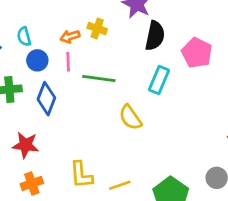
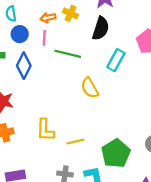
black semicircle: (155, 36) -> (101, 28), moved

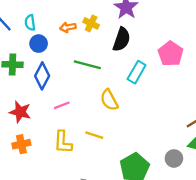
pink line: (44, 38) -> (62, 105), moved, turned 64
yellow line: (75, 142) -> (94, 135), moved, turned 30

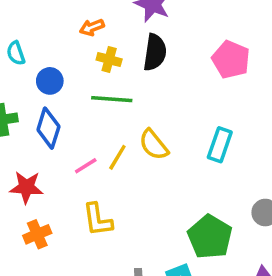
yellow cross: (91, 23) -> (109, 59), moved
orange arrow: (68, 27) -> (92, 27), moved
blue circle: (39, 44) -> (50, 81), moved
cyan rectangle: (137, 72) -> (220, 145), moved
yellow line: (94, 135) -> (117, 157), moved, turned -66

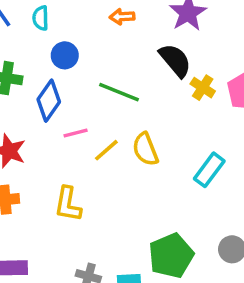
black semicircle: (155, 52) -> (175, 60), turned -66
yellow cross: (109, 59) -> (203, 88), moved
pink line: (86, 166) -> (76, 133), moved

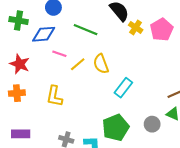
blue diamond: (49, 101) -> (44, 34), turned 50
pink line: (76, 133) -> (59, 54), turned 32
cyan rectangle: (209, 170) -> (123, 88), moved

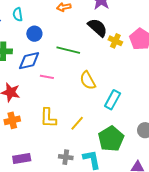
yellow line: (78, 64) -> (77, 123), moved

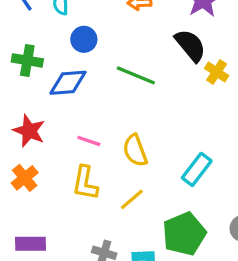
pink line: (47, 77) -> (89, 141), moved
yellow semicircle: (88, 80) -> (135, 150), moved
orange cross: (12, 120) -> (25, 178), turned -35

